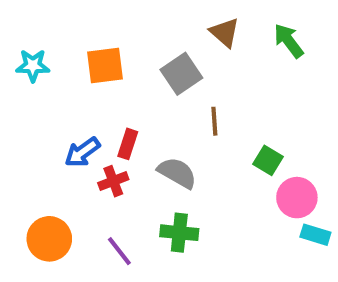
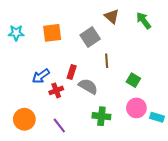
red rectangle: (128, 144) -> (72, 72), moved
pink circle: (297, 198) -> (136, 108), moved
green cross: (179, 233) -> (101, 116), moved

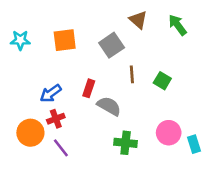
green square: (133, 80) -> (162, 81), moved
red cross: (56, 90) -> (56, 119), moved
cyan rectangle: (157, 117) -> (194, 144), turned 56
orange circle: (24, 119) -> (30, 133), moved
purple line: (59, 125) -> (61, 148), moved

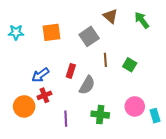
gray semicircle: (109, 106) -> (87, 85), turned 90
purple line: (61, 148) -> (66, 119), moved, turned 35

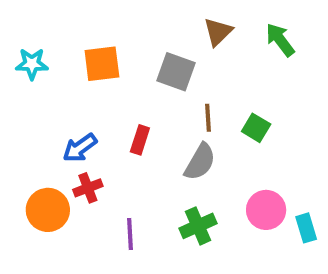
brown triangle: (110, 16) -> (218, 32), turned 35
gray square: (89, 36) -> (176, 72), turned -36
gray semicircle: (87, 85) -> (200, 162), moved
green cross: (100, 115) -> (198, 226), turned -30

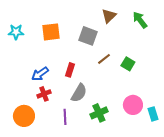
brown line: (208, 118) -> (104, 59), turned 56
gray semicircle: (200, 162) -> (79, 93), moved
orange circle: (48, 210) -> (24, 116), moved

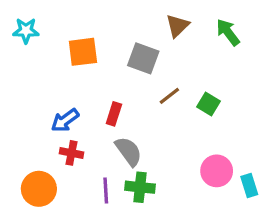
cyan star: (16, 32) -> (26, 31), moved
gray semicircle: (79, 93) -> (129, 151), turned -66
red cross: (44, 94) -> (72, 153), turned 32
green cross: (99, 113) -> (140, 187), moved, turned 30

